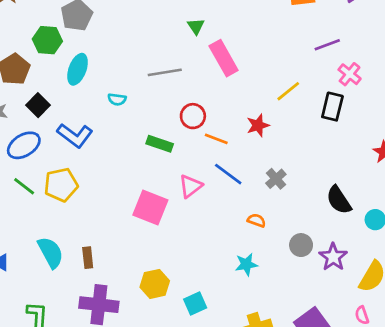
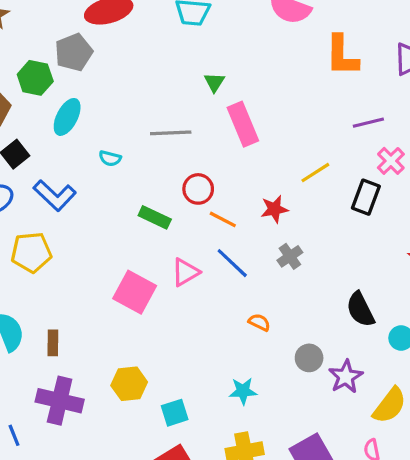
gray cross: (276, 179) -> (290, 256), moved
cyan star: (246, 264) -> (243, 391), moved

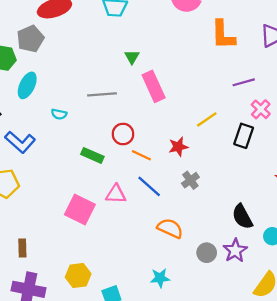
pink triangle: (185, 272) -> (116, 194), turned 35
orange semicircle: (259, 322) -> (170, 228), size x1.6
purple star: (346, 377) -> (235, 251), moved

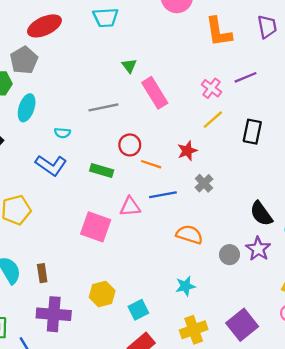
pink cross: (261, 109) -> (211, 88), moved
blue L-shape: (20, 142) -> (51, 165), moved
blue line: (149, 186) -> (163, 195), turned -45

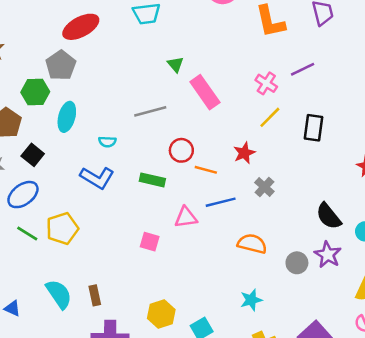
pink square: (96, 227) -> (150, 242), size x0.6

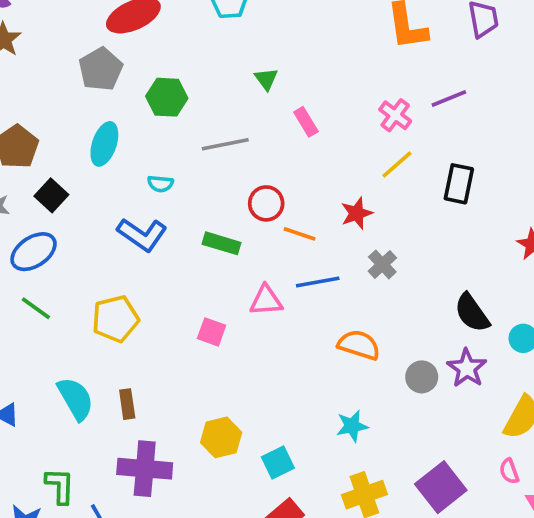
green hexagon: (35, 92) -> (167, 97), moved
pink rectangle: (205, 92) -> (306, 122), size x0.6
yellow pentagon: (62, 229) -> (115, 319), moved

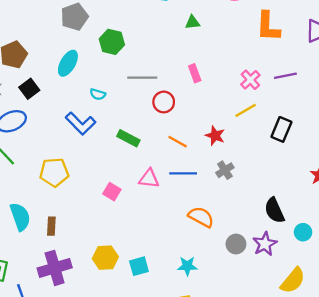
green triangle: (266, 79) -> (192, 22), moved, turned 49
red circle: (266, 203) -> (164, 102), moved
red star: (357, 213) -> (215, 136), turned 30
cyan square: (278, 463) -> (139, 266), moved
purple cross: (145, 469) -> (55, 268), turned -32

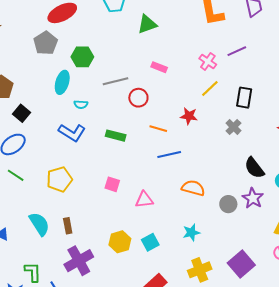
green triangle: (192, 22) -> (147, 24), size x1.5
cyan ellipse: (68, 63) -> (62, 82), moved
pink rectangle: (195, 73) -> (159, 67), turned -35
gray cross: (225, 170) -> (233, 127), moved
pink triangle: (149, 179) -> (144, 200), moved

